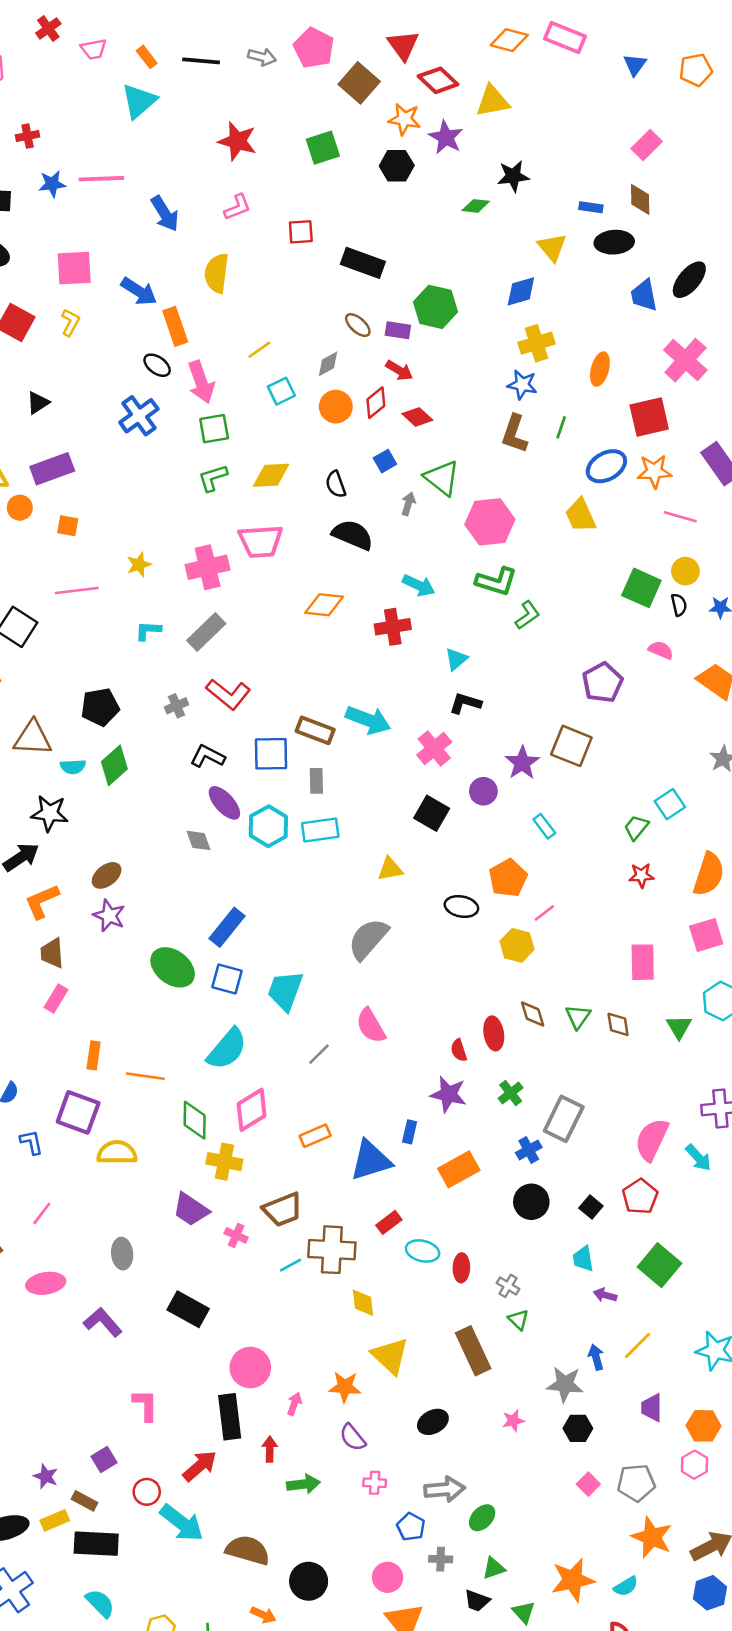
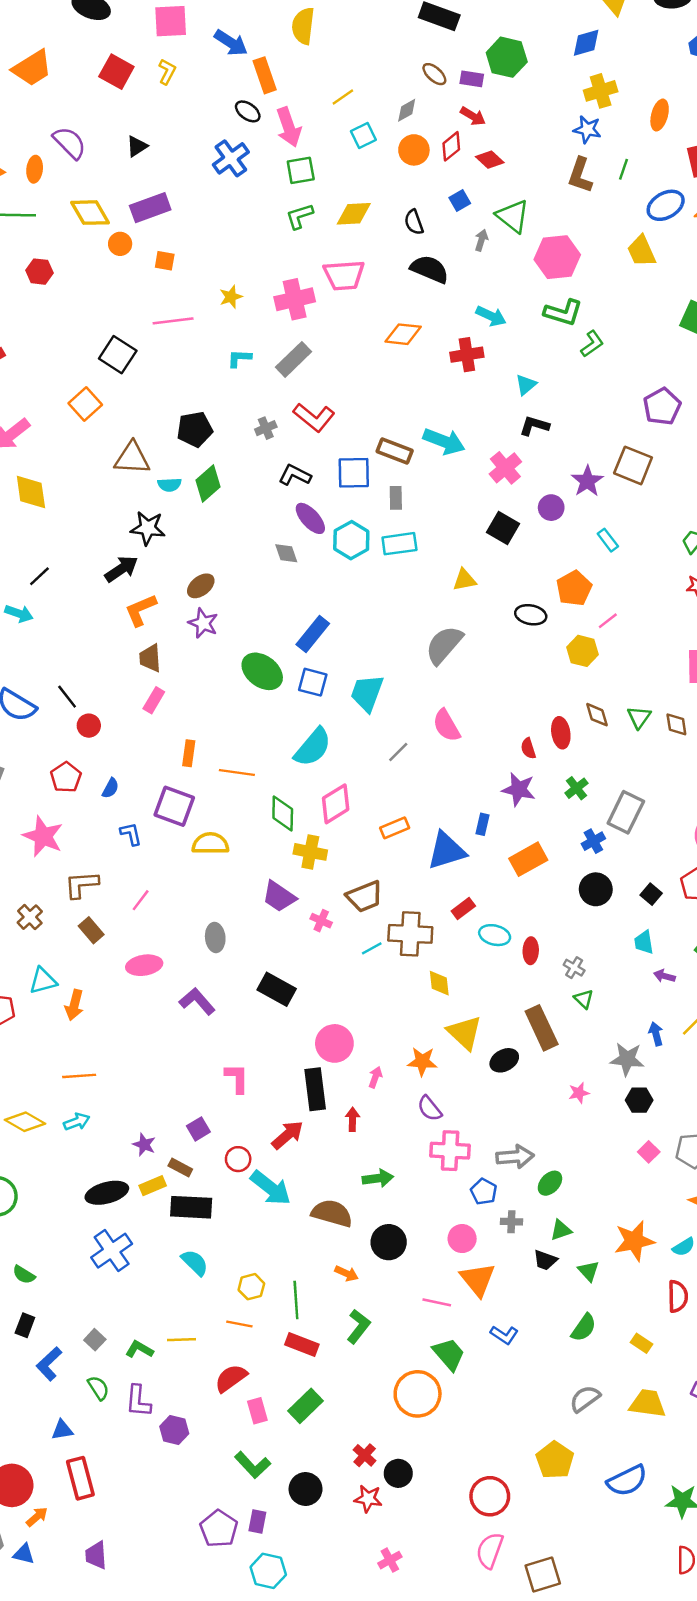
black ellipse: (433, 1422) -> (504, 1060), moved
pink cross: (375, 1483) -> (450, 1151), size x1.8
green arrow: (303, 1484) -> (378, 1178), moved

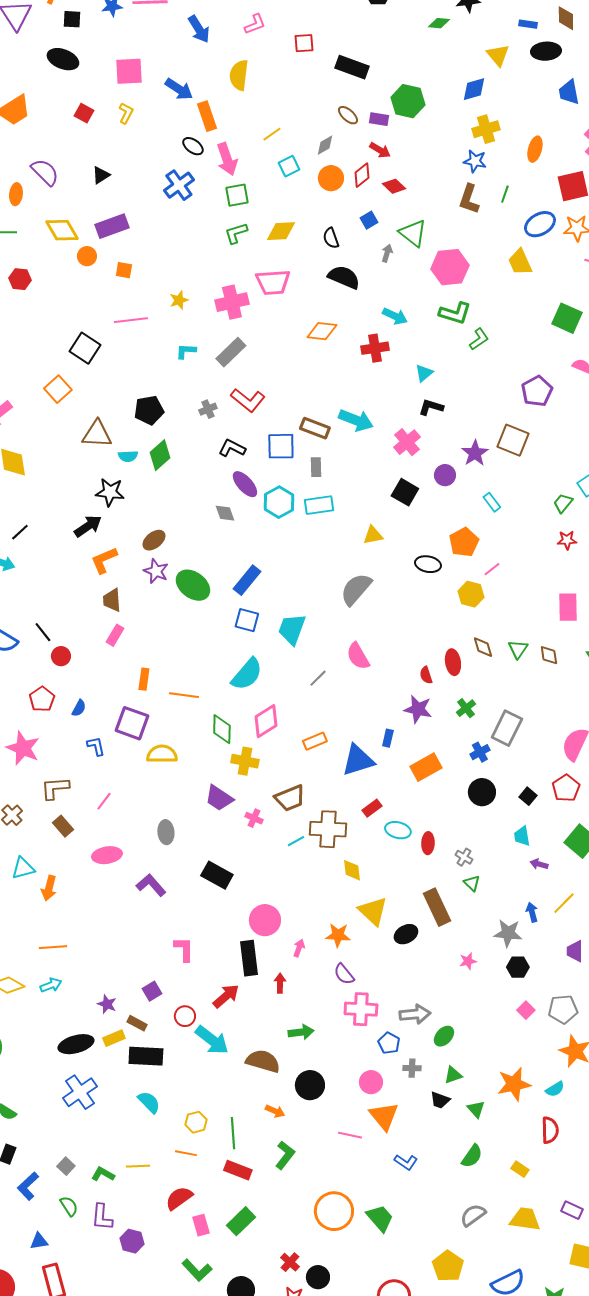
red square: (116, 72) -> (84, 113), size x0.7
green ellipse: (262, 671) -> (193, 585), moved
green trapezoid: (449, 1354) -> (380, 1218), moved

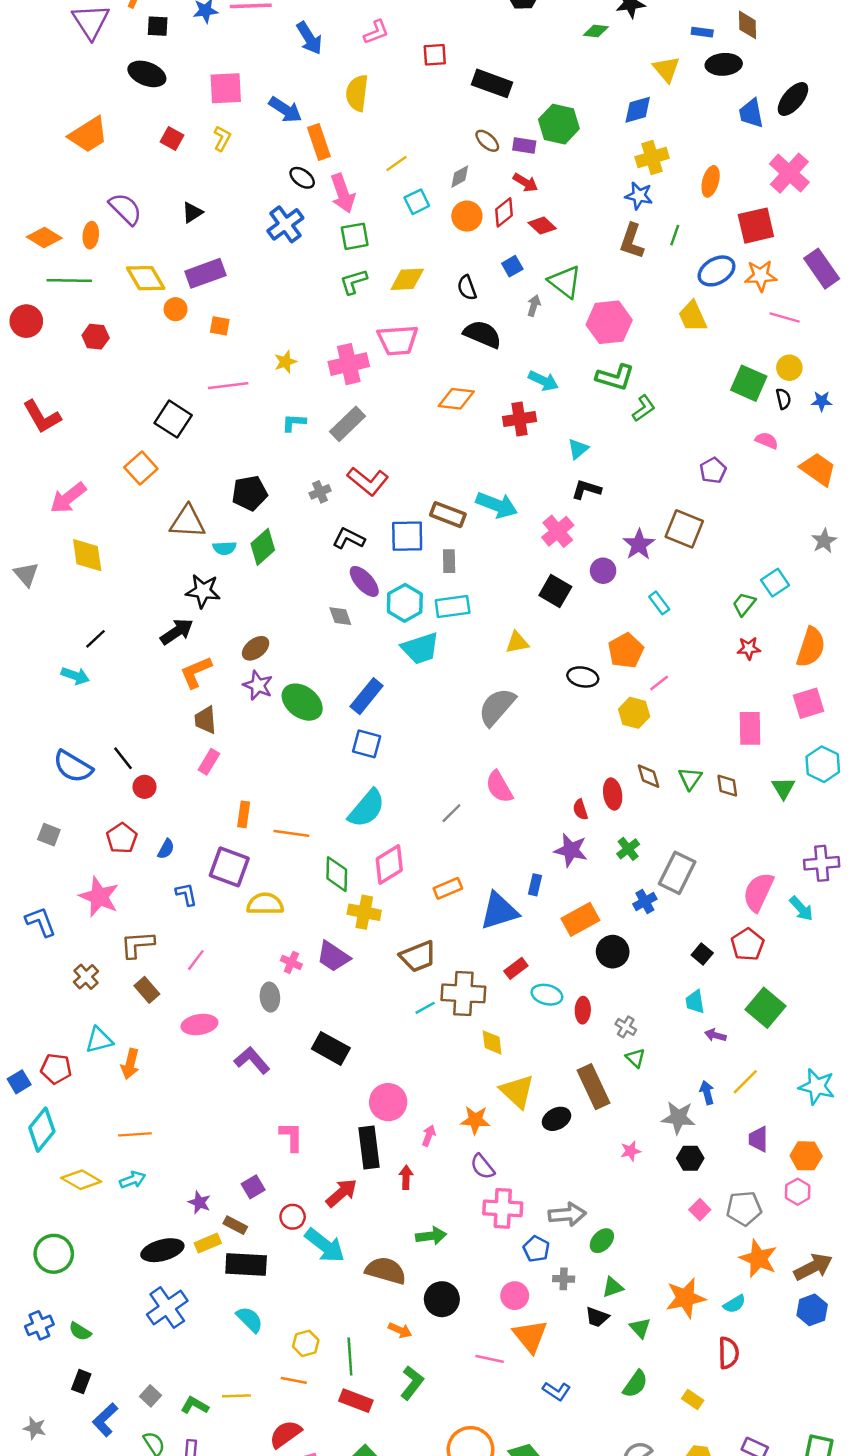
purple pentagon: (537, 391) -> (713, 470), size x0.7
cyan trapezoid: (292, 629) -> (420, 648), moved, turned -128
black circle: (482, 792) -> (613, 952), moved
pink cross: (254, 818) -> (291, 962), moved

